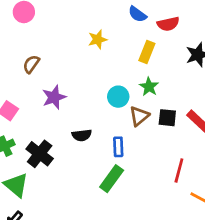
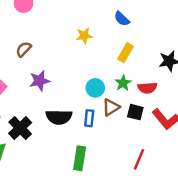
red semicircle: (168, 24) -> (147, 88), moved
black semicircle: (82, 135) -> (59, 117), size x1.5
blue rectangle: (118, 147) -> (89, 118), moved
green rectangle: (112, 179) -> (80, 158), turned -35

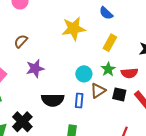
yellow star: (84, 36) -> (74, 29), size x1.6
black cross: (20, 128) -> (22, 122), moved

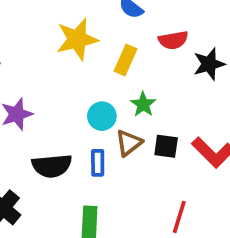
yellow rectangle: (110, 43) -> (125, 60), moved
red semicircle: (129, 73) -> (173, 40), moved

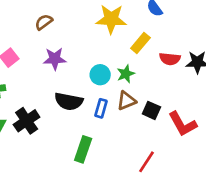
red semicircle: (173, 40) -> (170, 59), moved
green star: (143, 104) -> (126, 74), moved
cyan circle: (102, 116) -> (100, 75), moved

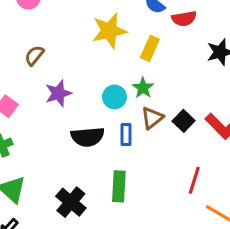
red semicircle: (170, 59) -> (184, 19), moved
black square: (151, 110) -> (184, 121), turned 36
black cross: (27, 121) -> (71, 202), moved

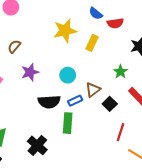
green star: (143, 88) -> (121, 72), moved
black square: (184, 121) -> (110, 104), moved
blue rectangle: (126, 135) -> (75, 101), turned 64
green rectangle: (119, 186) -> (68, 123), moved

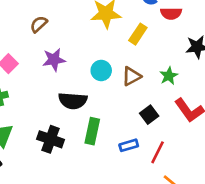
brown triangle: (93, 90) -> (131, 76), moved
blue rectangle: (75, 101) -> (129, 145), moved
black cross: (37, 145) -> (51, 139), moved, turned -30

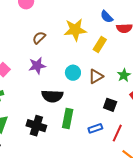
brown semicircle: (39, 24) -> (39, 38), moved
black square: (149, 115) -> (110, 105), turned -32

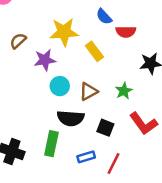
yellow rectangle: (100, 44) -> (94, 51), turned -70
purple star: (37, 66) -> (45, 60), moved
black semicircle: (52, 96) -> (71, 118), moved

